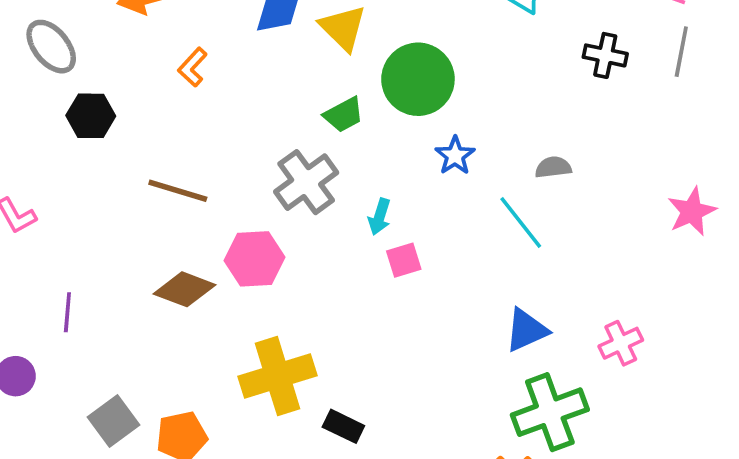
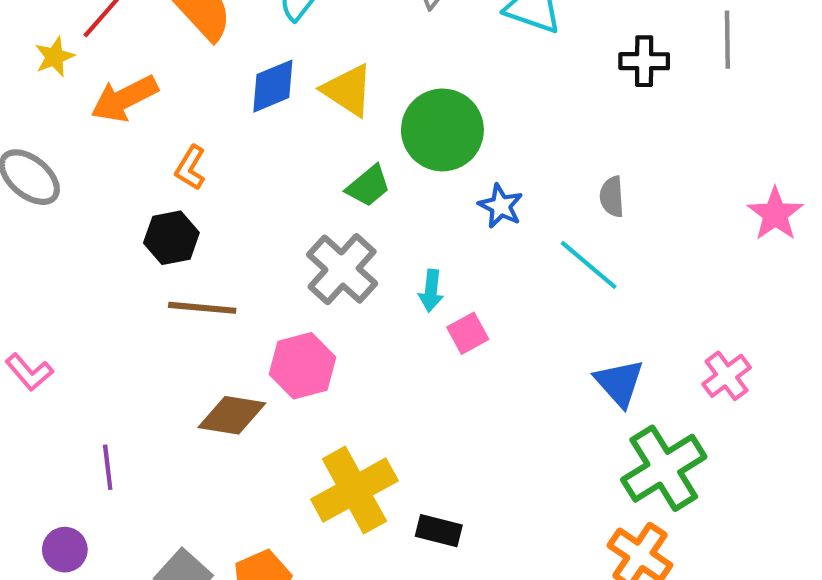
black hexagon: (91, 116) -> (171, 238), moved
gray semicircle: (553, 167) -> (612, 197), turned -75
blue triangle: (526, 330) -> (619, 383), turned -36

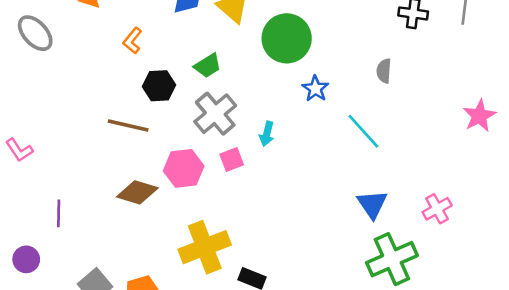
green trapezoid: (368, 186) -> (208, 66), moved
gray semicircle: (612, 197) -> (384, 71), moved
black hexagon: (171, 238) -> (159, 86), moved
pink square: (468, 333) -> (232, 160), moved

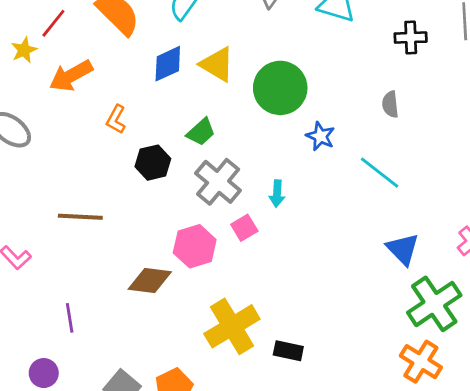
brown line: (128, 126) -> (80, 217), moved

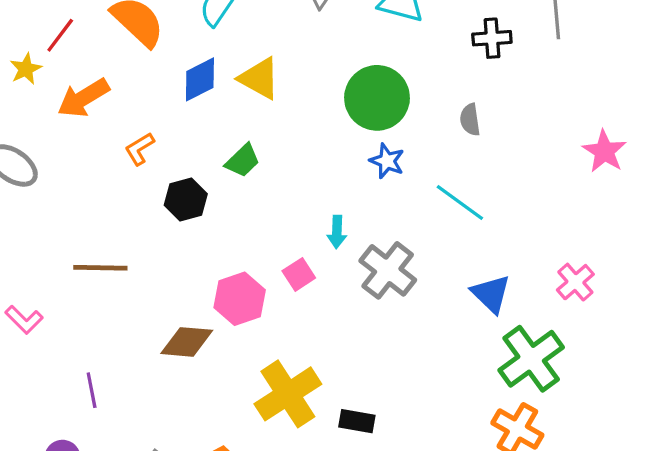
green circle: (280, 88) -> (377, 98), moved
orange L-shape: (116, 119) -> (140, 149), turned 32
gray cross: (218, 182) -> (388, 270), moved

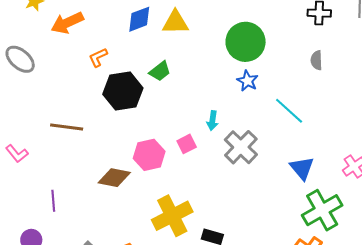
yellow triangle: (259, 78) -> (175, 22), turned -36
gray semicircle: (470, 120) -> (317, 60), moved
black hexagon: (186, 199) -> (123, 91), size x1.5

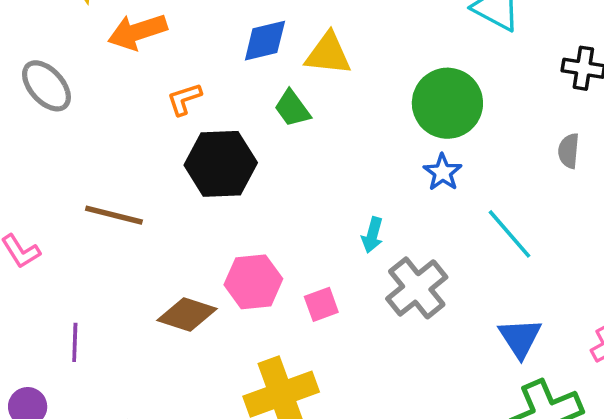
green trapezoid: (160, 71) -> (292, 108), moved, turned 85
pink square: (187, 144) -> (321, 304), moved

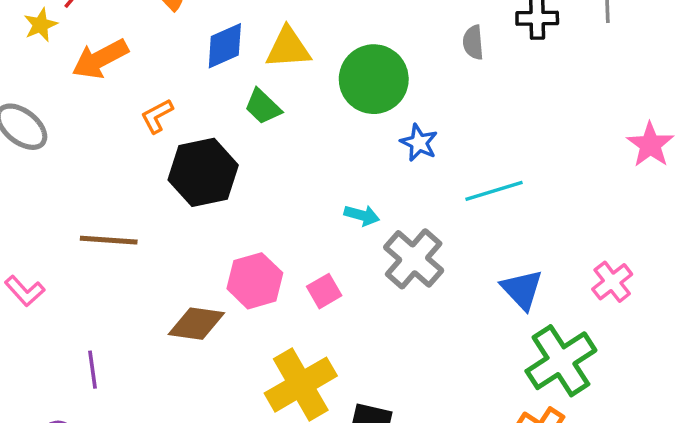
green circle: (447, 103) -> (374, 79), moved
gray semicircle: (569, 151) -> (473, 42), moved
cyan line: (509, 234) -> (494, 191), turned -56
cyan arrow: (372, 235) -> (362, 215), turned -80

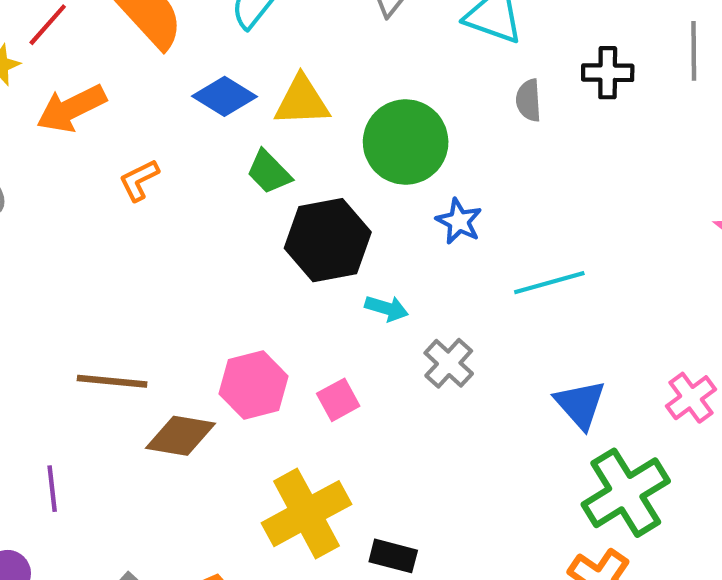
blue diamond: (225, 46) -> (224, 96), turned 54
black hexagon: (203, 172) -> (328, 240), moved
brown line: (109, 240) -> (112, 381), moved
gray cross: (414, 259) -> (449, 363), size x0.7

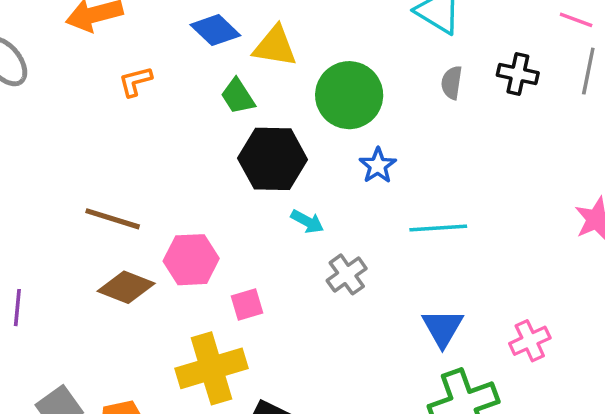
brown line: (112, 381) -> (113, 219), moved
pink square: (338, 400) -> (247, 304), moved

